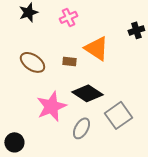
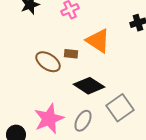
brown ellipse: (32, 62) -> (48, 62), moved
pink star: (51, 106) -> (49, 119), moved

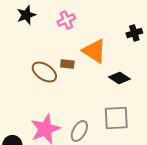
black diamond: (89, 86) -> (119, 78), moved, size x0.7
gray square: (120, 108) -> (116, 118), turned 32

